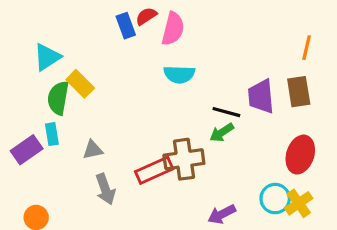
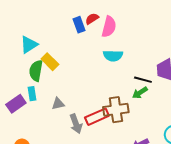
gray arrow: (105, 189) -> (76, 124), moved

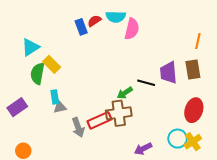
pink semicircle: (109, 27) -> (132, 29), moved
cyan semicircle: (113, 56) -> (116, 17), moved
green arrow: (140, 93) -> (125, 93), moved
cyan rectangle: (32, 94) -> (55, 97), moved

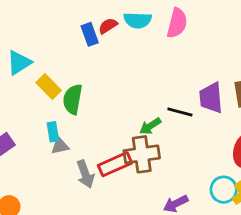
pink semicircle: (132, 29) -> (177, 23), moved
green semicircle: (37, 74) -> (73, 99), moved

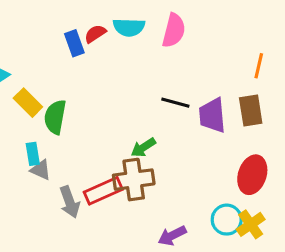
black line: (180, 112) -> (175, 103), moved
gray triangle: (60, 146) -> (41, 170), turned 36

